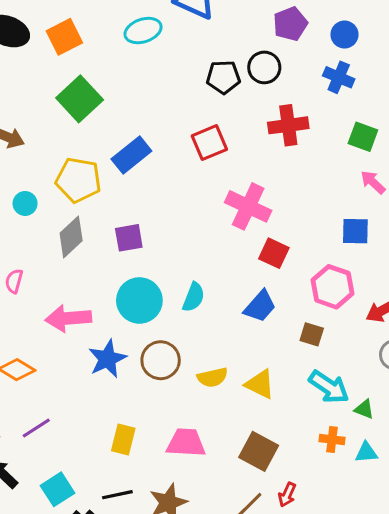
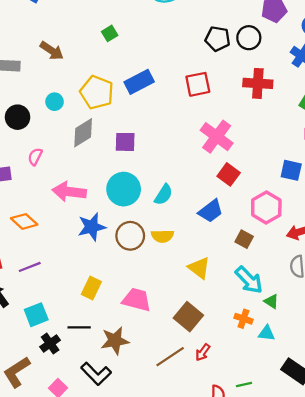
green square: (80, 99) -> (110, 33), size x0.5
yellow semicircle: (212, 377) -> (162, 236), moved

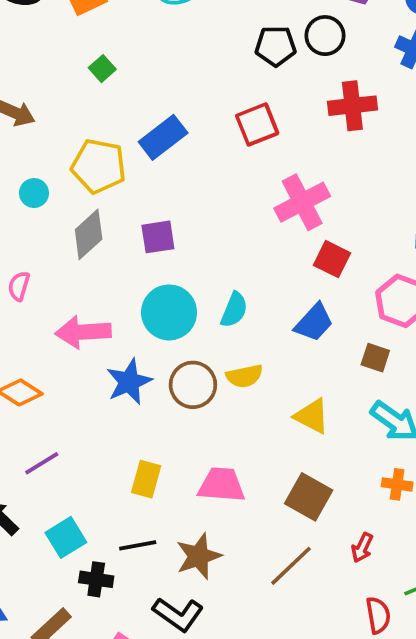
pink cross: (217, 137) -> (302, 202), turned 36
black cross: (50, 343) -> (96, 579), turned -36
red arrow: (203, 352) -> (362, 548), moved

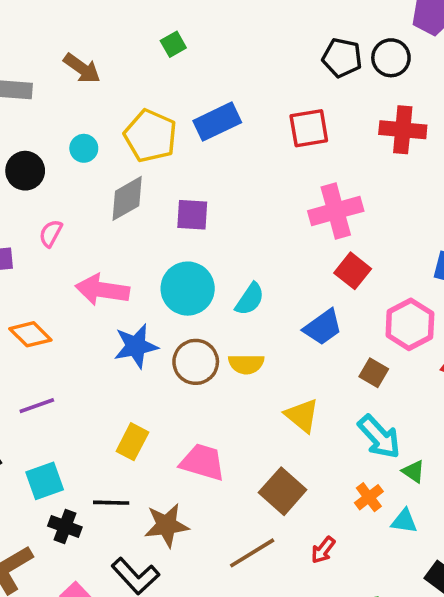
orange cross: (397, 484) -> (369, 497), turned 32

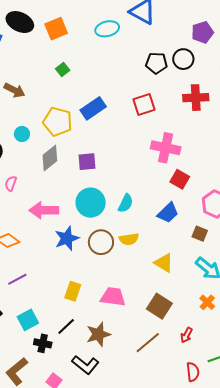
pink cross: (336, 211) -> (166, 148), turned 36
black line: (111, 503) -> (66, 327), turned -36

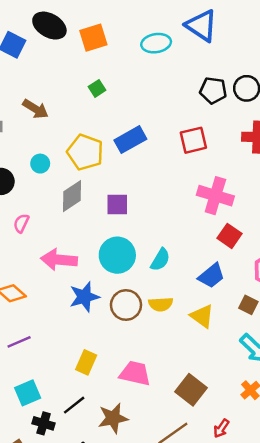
yellow triangle: (164, 263) -> (202, 316), moved

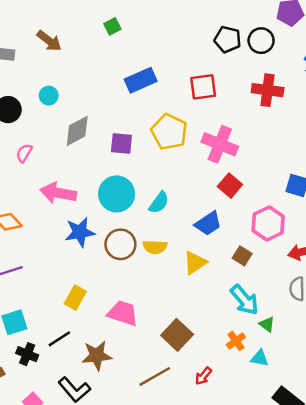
yellow pentagon: (85, 152) -> (169, 132), moved
yellow triangle: (202, 316) -> (195, 263), turned 45

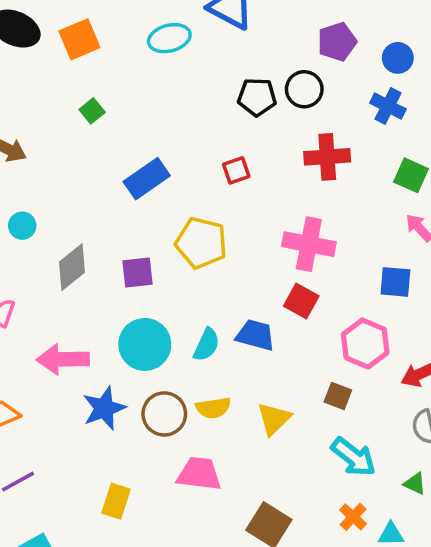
red square: (203, 87) -> (236, 170), size x0.7
pink cross: (220, 144) -> (309, 244), moved
blue trapezoid: (208, 223) -> (255, 335), moved, turned -120
pink trapezoid: (123, 313) -> (199, 474), moved
green triangle: (267, 324) -> (415, 484), moved

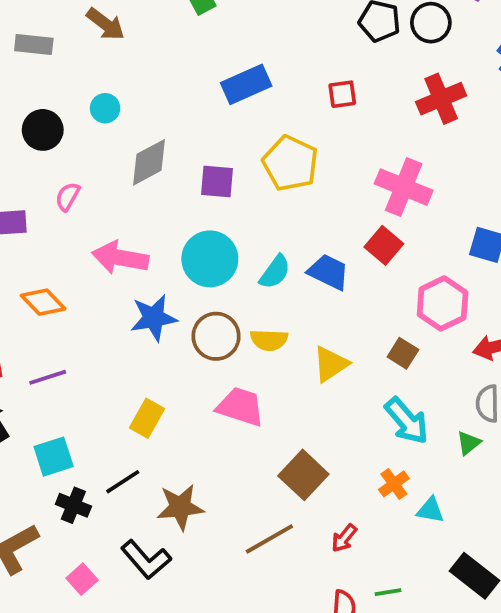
red cross: (327, 157) -> (441, 99), turned -30
green triangle: (415, 484) -> (469, 443), moved, turned 45

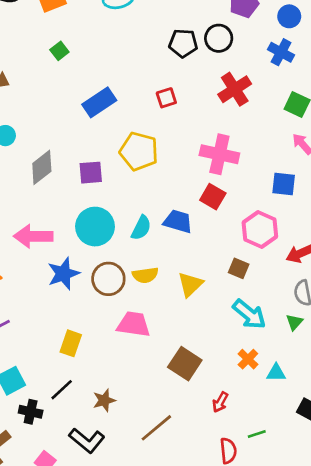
brown star: (180, 507) -> (104, 400), size x0.7
brown line: (269, 539) -> (156, 428), moved

